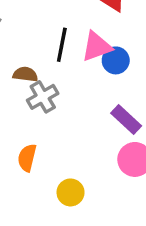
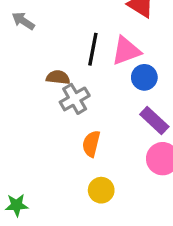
blue circle: (116, 60) -> (144, 77), moved
orange semicircle: (27, 158) -> (91, 144), moved

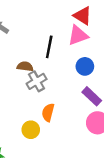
pink triangle: (126, 51) -> (78, 35), moved
yellow circle: (101, 190) -> (31, 130), moved

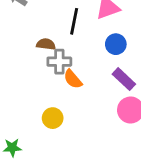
gray cross: (37, 81) -> (59, 62), turned 30
orange semicircle: (48, 112) -> (73, 79), moved, turned -54

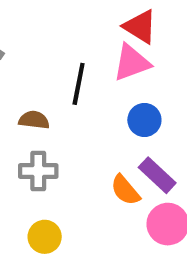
gray cross: (59, 62) -> (38, 171), moved
orange semicircle: (73, 79) -> (125, 190), moved

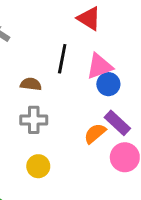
red triangle: (140, 27) -> (89, 18), moved
pink triangle: (132, 63) -> (99, 66), moved
orange semicircle: (125, 190) -> (95, 133), turned 90

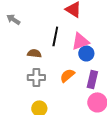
purple rectangle: (117, 123) -> (92, 79), turned 60
orange semicircle: (95, 133) -> (67, 75), moved

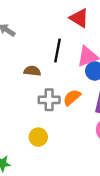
gray cross: (36, 77) -> (49, 100), moved

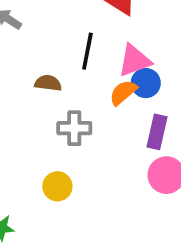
orange semicircle: (72, 97) -> (123, 92), moved

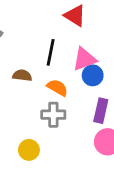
orange semicircle: (123, 92) -> (57, 88), moved, turned 70
gray cross: (74, 128) -> (53, 115), moved

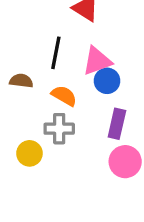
yellow circle: (29, 150) -> (29, 153), moved

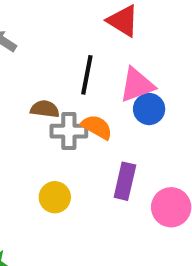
purple rectangle: (117, 124) -> (125, 181), moved
gray cross: (59, 129) -> (69, 131), moved

